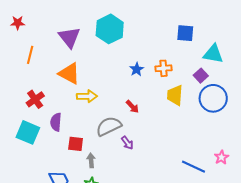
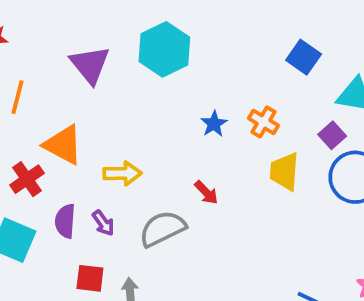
blue square: (185, 33) -> (304, 57), turned 30
orange cross: (164, 68) -> (264, 122), turned 35
orange triangle: (69, 73) -> (63, 145), moved
purple arrow: (127, 143) -> (103, 223), moved
red square: (76, 144) -> (90, 278), moved

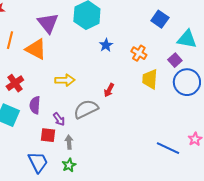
blue star: (214, 124) -> (106, 45), moved
orange triangle: (63, 145) -> (36, 49), moved
red arrow: (206, 192) -> (109, 90), turned 72
purple arrow: (103, 223) -> (59, 119), moved

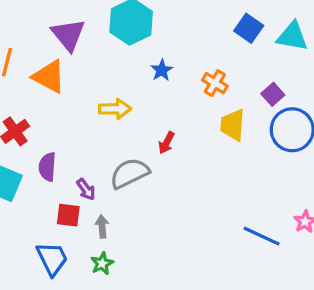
cyan triangle: (187, 39) -> (292, 36), moved
yellow arrow: (65, 80) -> (115, 109), moved

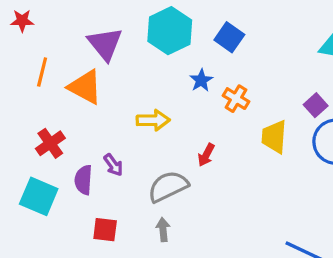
blue square: (249, 28) -> (229, 37), moved
orange cross: (215, 83) -> (236, 99), moved
purple arrow: (86, 189) -> (113, 165), moved
gray arrow: (102, 226) -> (163, 230), moved

